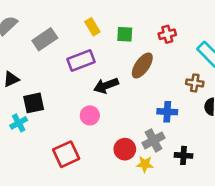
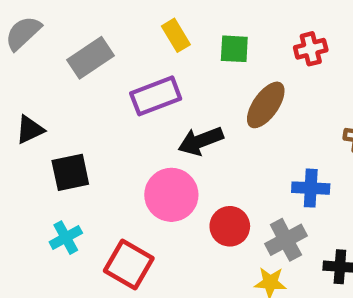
pink circle: (90, 115) -> (171, 195), size x1.5
cyan cross: (19, 123) -> (66, 238), moved
red circle: (125, 149) -> (230, 226), moved
red square: (66, 154) -> (129, 264), turned -35

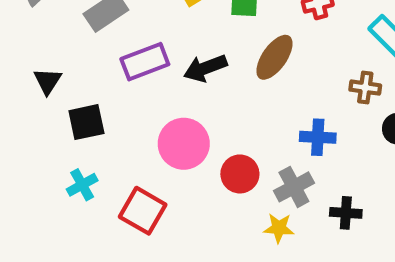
purple rectangle: (156, 96) -> (145, 62), moved
black triangle: (30, 130) -> (48, 81), turned -32
black arrow: (201, 141) -> (205, 68), moved

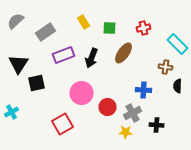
black arrow: (205, 68) -> (92, 58), turned -48
black triangle: (48, 81) -> (18, 64), size x1.5
cyan cross: (82, 185) -> (12, 112), moved
red square: (143, 211) -> (62, 124), turned 30

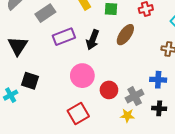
black square: (36, 83) -> (30, 81), moved, turned 30
blue cross: (144, 90) -> (158, 80), moved
red square: (62, 124) -> (78, 114), moved

